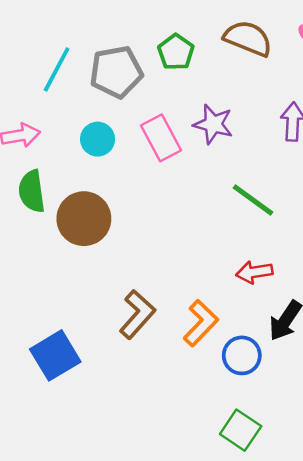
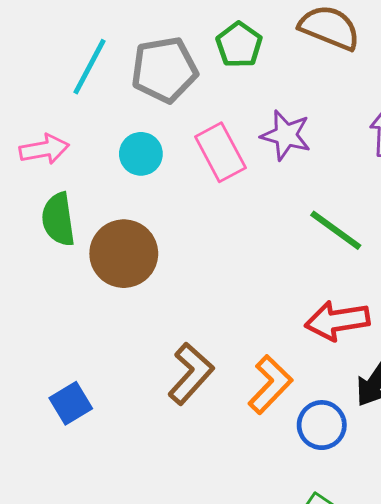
red arrow: (254, 272) -> (337, 321), size x1.4
blue square: (55, 355) -> (71, 403), moved, size x0.7

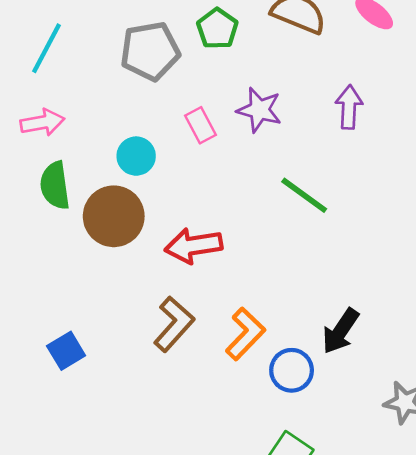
cyan line: (89, 67) -> (47, 48), moved
pink rectangle: (220, 152) -> (201, 125), size x0.7
cyan circle: (141, 154) -> (136, 156), moved
red arrow: (337, 321) -> (194, 246), moved

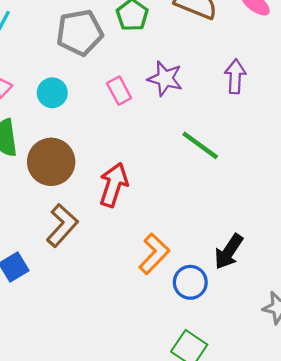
cyan circle: (136, 156) -> (52, 93), moved
red arrow: (194, 246) -> (114, 185), turned 117
brown L-shape: (174, 324) -> (62, 225), moved

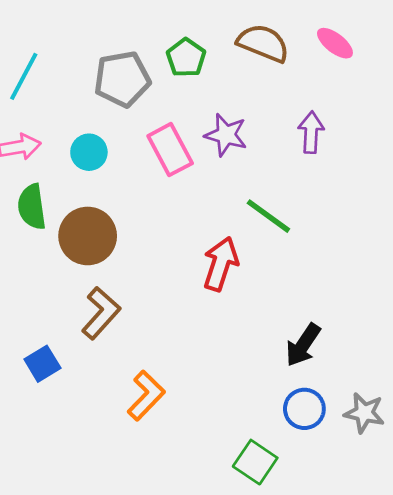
pink rectangle: (119, 91) -> (170, 150), size x1.5
red arrow: (114, 185) -> (221, 264), moved
orange L-shape: (154, 254) -> (146, 396), moved
blue circle: (190, 282) -> (304, 409), moved

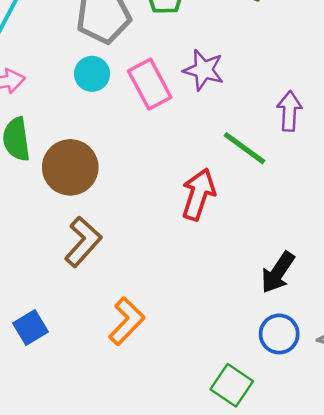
purple arrow: (311, 132) -> (289, 111), moved
cyan circle: (89, 152) -> (92, 74), moved
blue square: (42, 364) -> (30, 328), moved

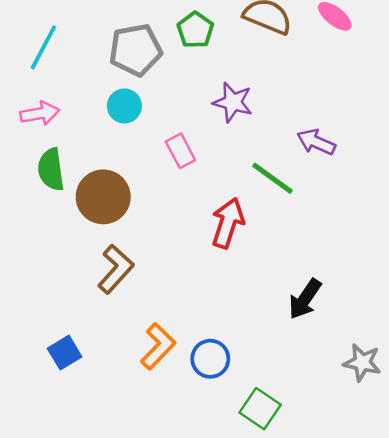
pink rectangle: (150, 84) -> (180, 151), moved, size x0.7
purple arrow: (289, 111) -> (316, 142), turned -69
blue circle: (279, 334) -> (210, 359), moved

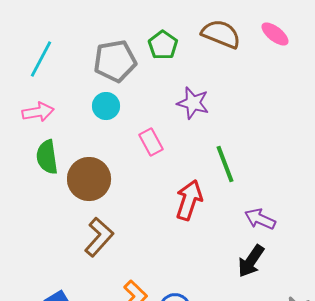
purple arrow: (316, 142) -> (260, 219), moved
green line: (273, 178) -> (225, 164), turned 33

